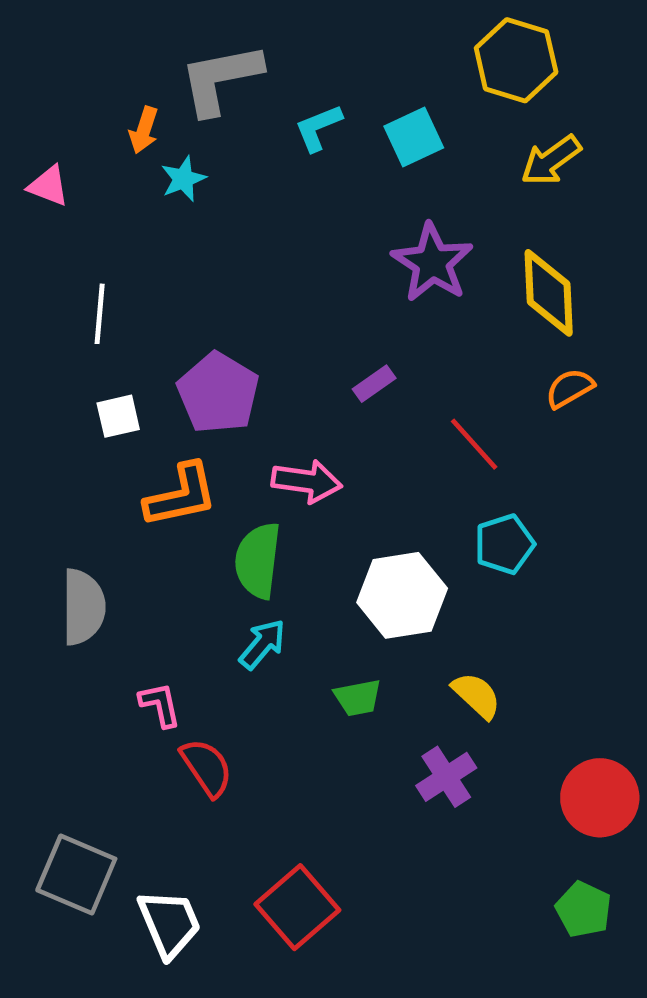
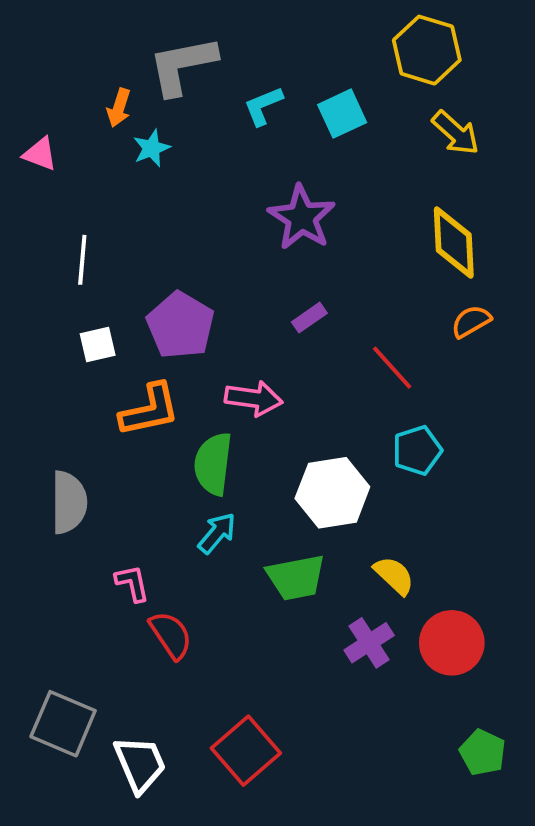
yellow arrow: (551, 160) -> (456, 133), turned -102
purple star: (432, 263) -> (302, 217), moved
green trapezoid: (358, 698) -> (296, 577), size x1.5
red circle: (600, 798) -> (452, 643), moved

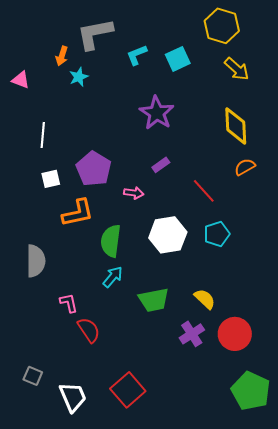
pink arrow: (254, 398) -> (134, 193), moved, size x0.7
white hexagon: (332, 493) -> (168, 235), moved
gray square: (63, 724) -> (33, 376), size x0.6
green pentagon: (483, 753) -> (251, 391), size x1.6

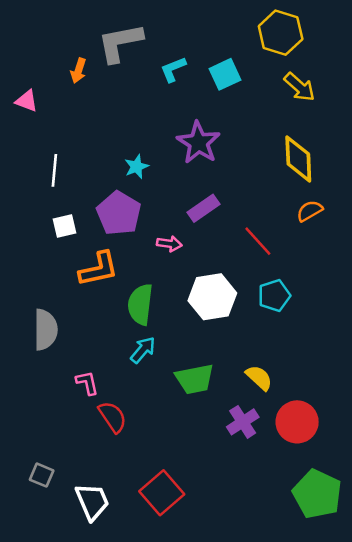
cyan star: (79, 77) -> (137, 167), moved
purple rectangle: (161, 165) -> (204, 208), size x1.4

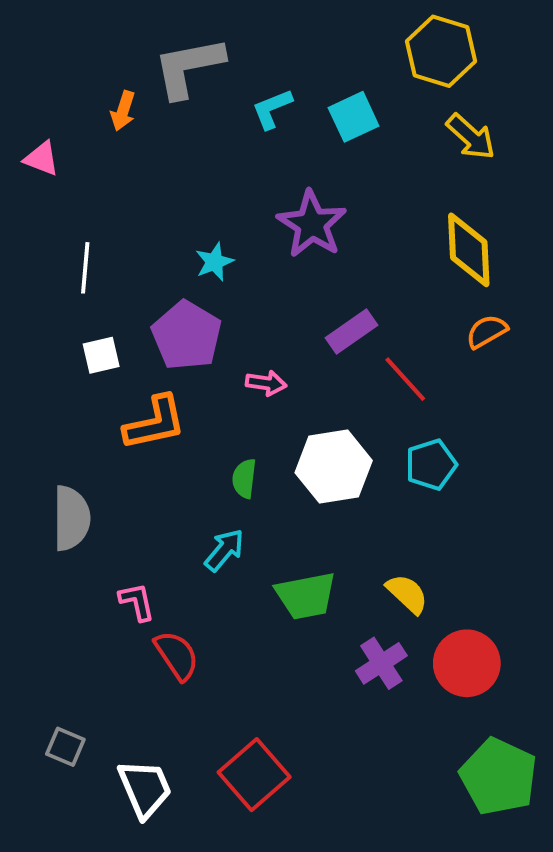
purple rectangle: (204, 208) -> (352, 331), moved
green semicircle: (140, 304) -> (244, 478), moved, size x0.6

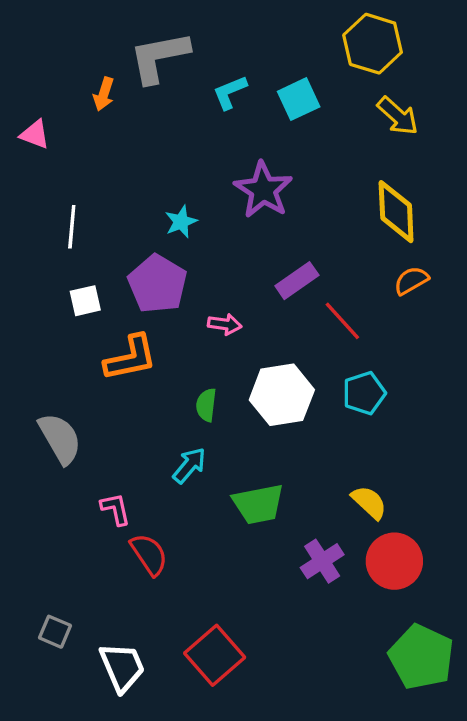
gray semicircle: (71, 518) -> (60, 438), turned -30
yellow semicircle: (407, 594) -> (369, 502), moved

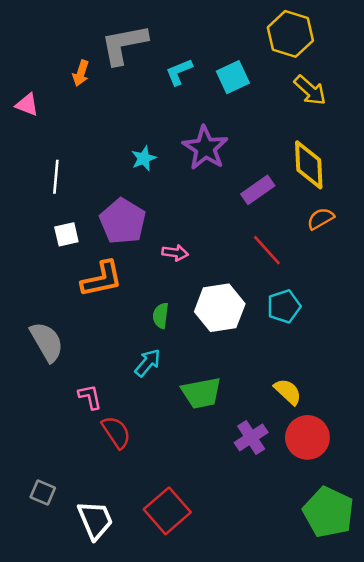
cyan star: (181, 222) -> (144, 158), moved
purple rectangle: (297, 281) -> (258, 190), moved

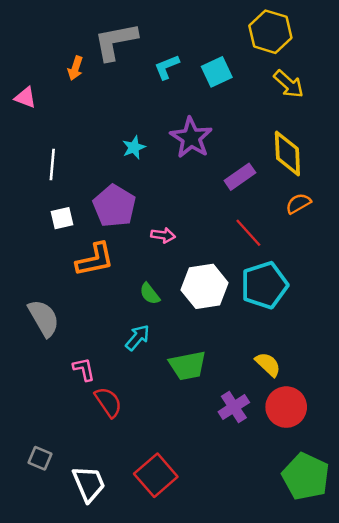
cyan pentagon: (284, 306) -> (264, 285), size x1.5
green semicircle: (161, 316) -> (150, 294), turned -45

